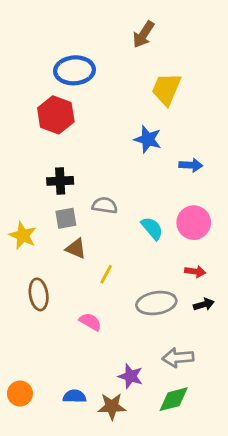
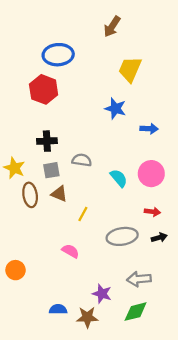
yellow star: (23, 236) -> (14, 168), moved
brown ellipse: (39, 294) -> (30, 195), moved
orange circle: (20, 393) -> (16, 270), moved

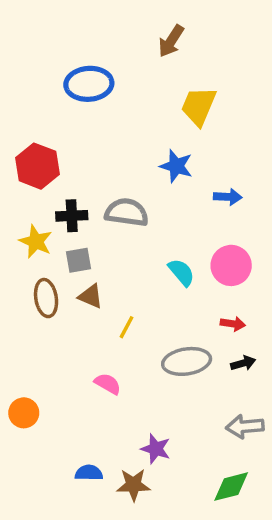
red hexagon: (44, 89) -> (37, 166), moved
gray semicircle: (82, 160) -> (127, 212), moved, size x1.4
yellow star: (14, 168) -> (36, 241), moved
gray arrow: (139, 279) -> (245, 427), moved
green diamond: (136, 312) -> (231, 487), moved

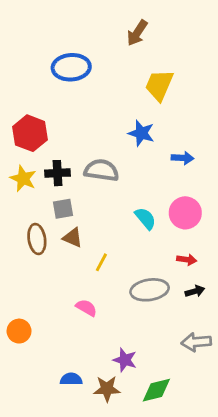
yellow star: (36, 241) -> (23, 179), moved
green diamond: (231, 487) -> (156, 390), moved

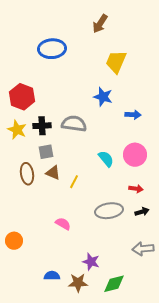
yellow line: (101, 262) -> (74, 182), moved

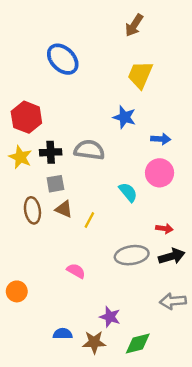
brown arrow: (100, 24) -> (134, 25), moved
blue ellipse: (52, 49) -> (63, 59), turned 48
pink circle: (135, 155) -> (160, 173), moved
black arrow: (142, 212) -> (172, 256), size x1.5

